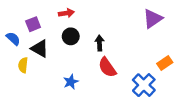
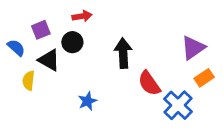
purple triangle: (153, 19) -> (193, 48), moved
black circle: (71, 36) -> (72, 42), moved
black arrow: (100, 43) -> (123, 53), size x1.5
red semicircle: (107, 67) -> (149, 83), moved

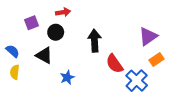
blue semicircle: (16, 48) -> (13, 51), moved
black triangle: (49, 60) -> (44, 55), moved
yellow semicircle: (29, 81) -> (15, 72), moved

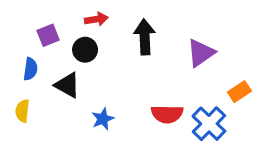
purple triangle: (148, 36) -> (201, 53), moved
black arrow: (95, 41) -> (145, 37), moved
blue semicircle: (13, 51) -> (30, 69), moved, turned 56
red semicircle: (115, 64) -> (167, 114), moved, turned -54

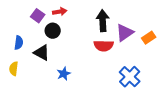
purple square: (48, 35) -> (38, 16), moved, turned -32
black arrow: (145, 37) -> (103, 21), moved
orange rectangle: (239, 92) -> (149, 38), moved
red semicircle: (167, 114) -> (104, 46), moved

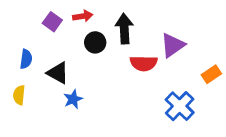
black arrow: (103, 21) -> (124, 29), moved
black circle: (53, 31) -> (95, 42), moved
orange rectangle: (149, 38) -> (211, 74), moved
blue star: (64, 74) -> (73, 99), moved

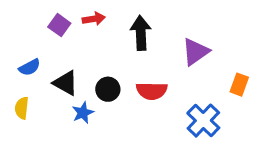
black circle: (95, 42) -> (108, 89), moved
blue semicircle: (26, 59) -> (30, 67), turned 54
red semicircle: (144, 63) -> (152, 91), moved
orange rectangle: (211, 74) -> (239, 85), turned -36

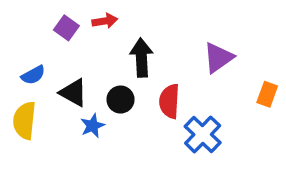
black arrow: (141, 33) -> (141, 58), moved
red semicircle: (152, 91) -> (169, 101), turned 92
yellow semicircle: (22, 108) -> (24, 120), size x1.5
blue cross: (203, 121) -> (203, 134), moved

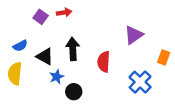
black arrow: (141, 58) -> (73, 49), moved
black circle: (121, 100) -> (74, 92), moved
blue cross: (203, 134) -> (140, 82), moved

